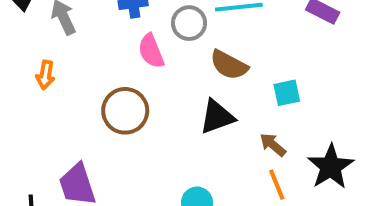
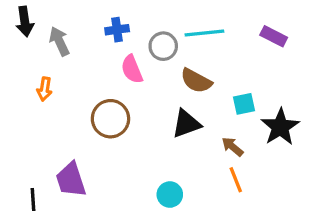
black star: (331, 167) -> (280, 127), moved

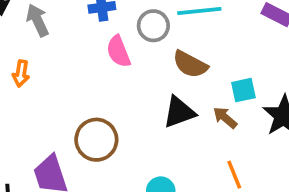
brown circle: (110, 119) -> (96, 140), moved
brown arrow: (232, 147) -> (225, 118), moved

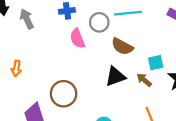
orange arrow: (21, 74) -> (16, 68), moved

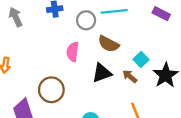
pink semicircle: (77, 38) -> (73, 52), moved, turned 30
cyan square: (156, 63) -> (141, 60), turned -32

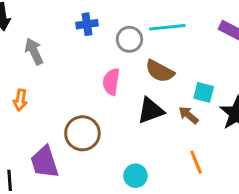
gray arrow: (15, 17) -> (34, 51), moved
cyan square: (141, 60) -> (204, 92), turned -32

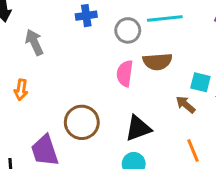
brown semicircle: (160, 71) -> (157, 62), turned -32
pink semicircle: (111, 82) -> (125, 73), moved
black triangle: (151, 111) -> (138, 128), moved

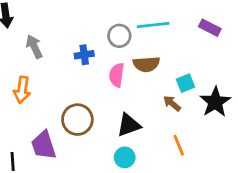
blue cross: (86, 16) -> (84, 55), moved
cyan square: (200, 82) -> (186, 83), turned -36
orange arrow: (21, 90) -> (22, 90), size x1.4

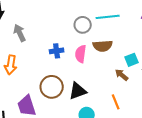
blue cross: (84, 55) -> (57, 51), moved
black triangle: (129, 125) -> (78, 91), moved
orange line: (179, 145) -> (116, 102), moved

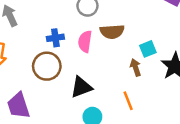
brown arrow: (122, 75) -> (136, 67), turned 32
brown circle: (52, 87) -> (47, 66), moved

